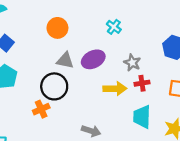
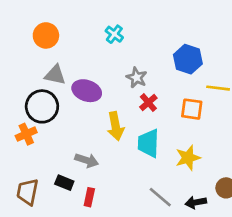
purple ellipse: (93, 59) -> (87, 91), moved, turned 45
red cross: (142, 83) -> (148, 103), turned -32
yellow arrow: (115, 89) -> (116, 126), moved, turned 80

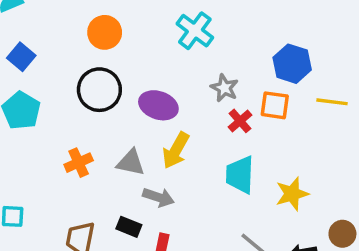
cyan cross: (114, 34) -> (195, 31), size x1.5
gray triangle: (55, 75) -> (131, 163), moved
black circle: (42, 106) -> (99, 90), moved
orange square: (192, 109) -> (275, 105), moved
yellow arrow: (116, 126) -> (176, 150), moved, turned 40

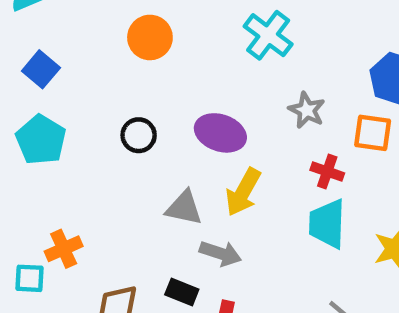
black circle: (99, 90) -> (139, 135), moved, size x0.6
red cross: (240, 121) -> (327, 172), moved, turned -30
orange cross: (79, 163) -> (64, 249), moved

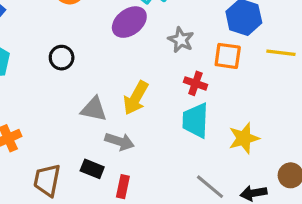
purple ellipse: (220, 133) -> (129, 22), moved, turned -56

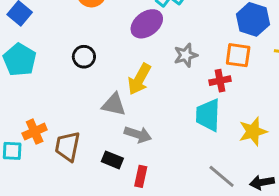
gray star: (181, 40) -> (186, 55), moved, turned 30
red cross: (195, 83) -> (220, 81), moved, turned -30
yellow arrow: (136, 98) -> (139, 79), moved
brown trapezoid: (47, 180) -> (67, 146), moved

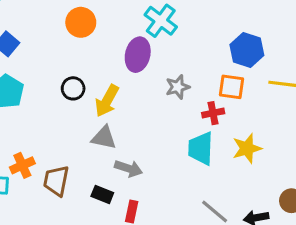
purple ellipse: (147, 24) -> (138, 55), turned -40
yellow arrow: (139, 79) -> (107, 101), moved
yellow star: (253, 132) -> (247, 148), moved

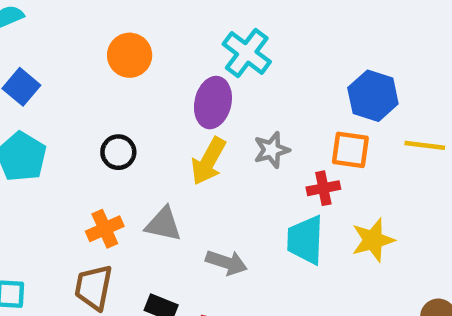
yellow arrow: (107, 101) -> (208, 161), moved
orange cross: (22, 165) -> (105, 229), moved
gray arrow: (128, 168) -> (226, 263), moved

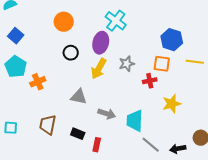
black circle: (118, 152) -> (71, 53), moved
orange cross: (105, 229) -> (38, 82), moved
cyan trapezoid: (305, 240) -> (135, 121), moved

